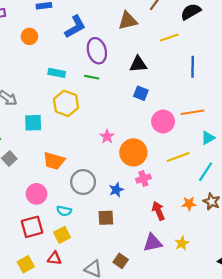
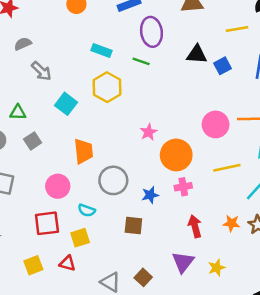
blue square: (141, 93) -> (222, 66), moved, turned 32
cyan square: (33, 123) -> (66, 104), turned 30
orange trapezoid: (54, 161) -> (83, 151), turned -120
purple triangle: (153, 243) -> (183, 262), turned -48

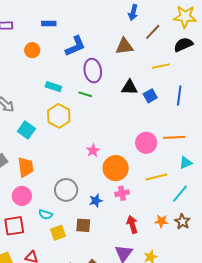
orange trapezoid: (83, 151) -> (26, 167), moved
yellow square: (80, 238) -> (58, 233), moved

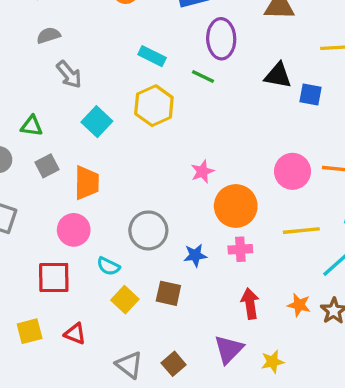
blue square: (150, 96) -> (310, 94), turned 32
yellow square: (58, 233) -> (125, 300), turned -35

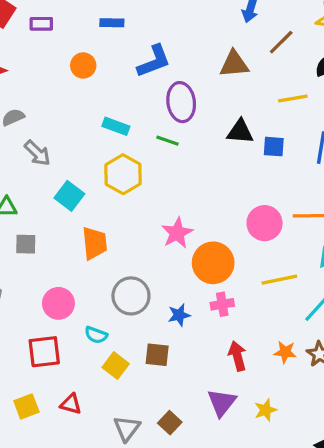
gray square: (47, 166) -> (26, 244), turned 35
pink star: (202, 172) -> (177, 233), size x1.4
orange trapezoid: (87, 183) -> (95, 243), moved
gray triangle: (129, 365) -> (127, 428), turned 36

